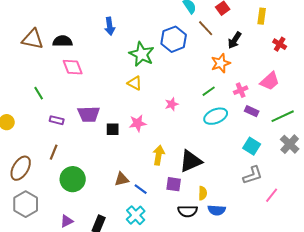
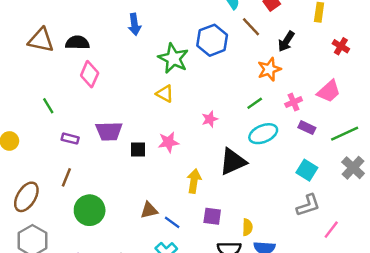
pink diamond: (73, 67) -> (90, 74), turned 45
black triangle: (191, 161) -> (233, 162), moved

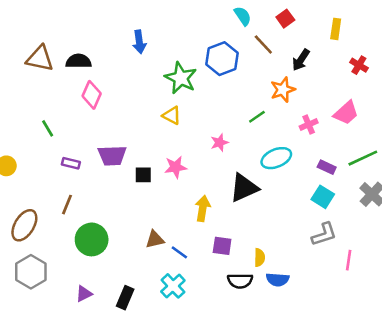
green line: (255, 103) -> (257, 117), moved
purple rectangle: (307, 128) -> (327, 167), moved
pink line: (331, 230) -> (349, 260), turned -30

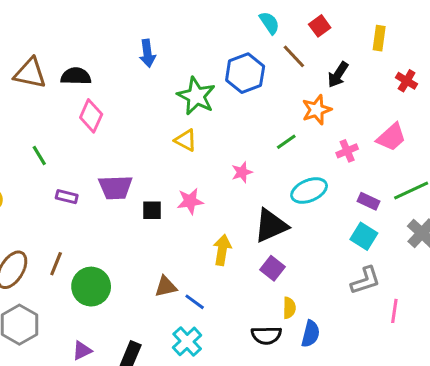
brown line: (67, 205) -> (56, 264), moved
purple square: (222, 246) -> (272, 268), moved, turned 30
blue semicircle: (278, 280) -> (311, 334), turned -80

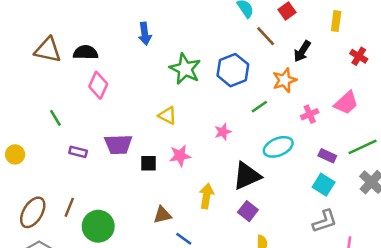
blue hexagon: (245, 73) -> (233, 70), moved
yellow triangle: (186, 140) -> (167, 115), moved
brown triangle: (166, 287) -> (162, 215), moved

